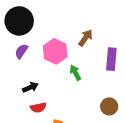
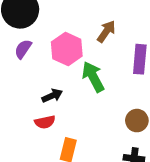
green arrow: (75, 73) -> (93, 77), size x1.5
black arrow: (30, 87) -> (52, 96), moved

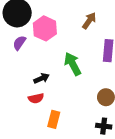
brown arrow: (106, 31) -> (89, 21), moved
pink hexagon: (67, 49) -> (45, 28), moved

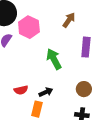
black arrow: (42, 78) -> (46, 92), moved

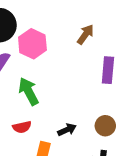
green arrow: (54, 59) -> (29, 91), moved
black arrow: (46, 92) -> (67, 130), moved

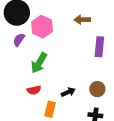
brown arrow: (85, 34) -> (82, 20), turned -126
green arrow: (29, 91) -> (39, 63), turned -120

